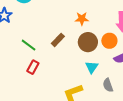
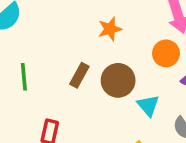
brown circle: (88, 42) -> (118, 80), moved
green line: (29, 45) -> (24, 77), moved, turned 63

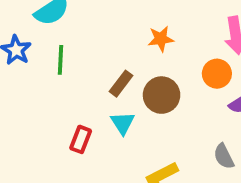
green line: (24, 77) -> (60, 60), moved
cyan triangle: (148, 105) -> (123, 123), moved

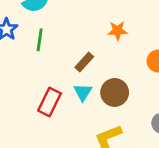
brown circle: (162, 95) -> (115, 92), moved
red rectangle: (81, 139) -> (50, 102), size x1.4

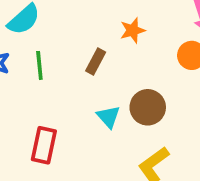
brown rectangle: (84, 62) -> (96, 62), moved
red rectangle: (50, 102) -> (44, 145), moved

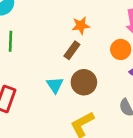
brown rectangle: (96, 62) -> (72, 50), moved

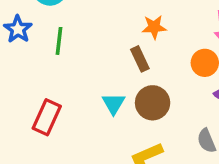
brown rectangle: (72, 50) -> (140, 59), turned -66

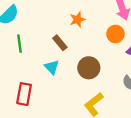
brown rectangle: (140, 59) -> (60, 43), moved
cyan triangle: (114, 104) -> (52, 67), moved

